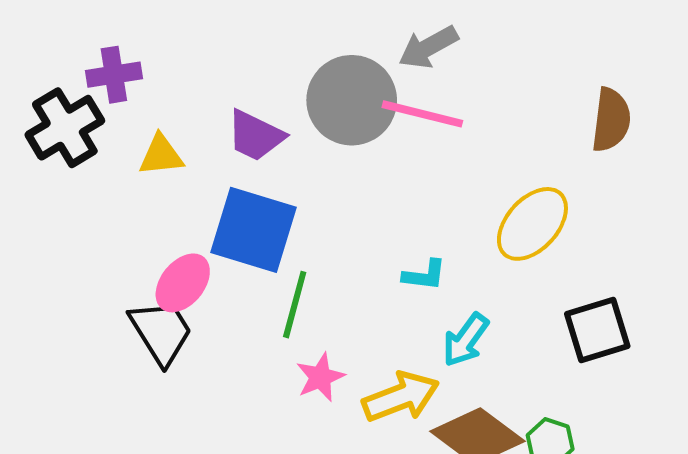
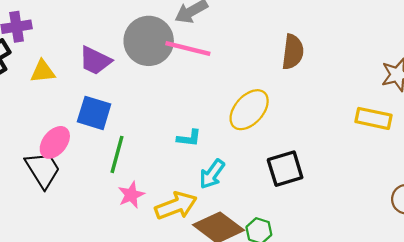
blue square: (253, 230) -> (94, 113), size x0.7

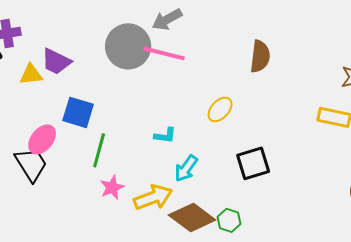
purple trapezoid: (95, 61) -> (56, 61), moved
yellow ellipse: (249, 110) -> (220, 109), size x0.7

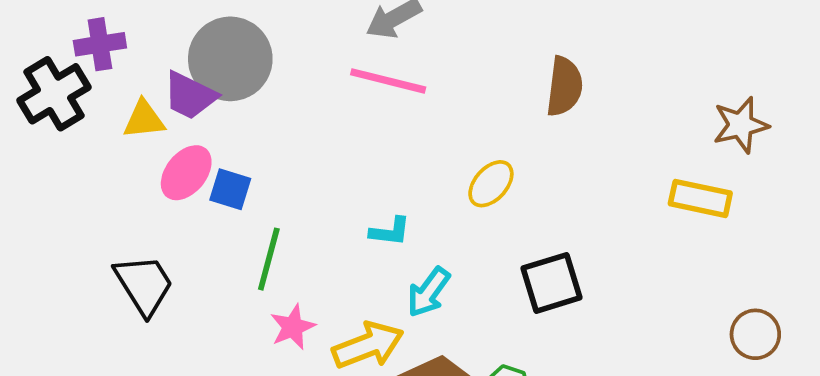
gray circle: (128, 46) -> (230, 59), moved
blue square: (78, 112) -> (230, 189), size x0.7
pink ellipse: (42, 139) -> (186, 173), moved

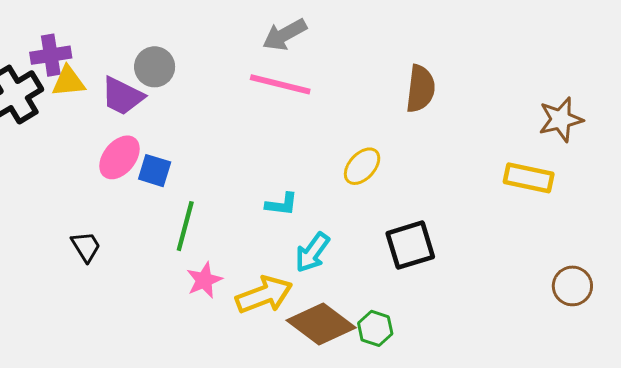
gray circle: (230, 59) -> (155, 67), size x0.6
yellow triangle: (144, 119) -> (68, 81), moved
black trapezoid: (144, 285) -> (86, 247), size x0.6

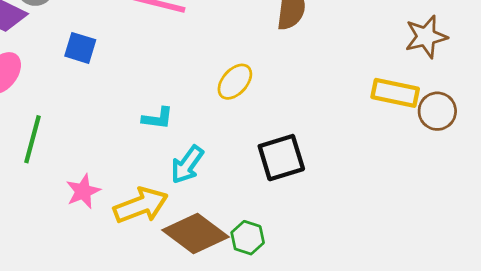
blue square: (155, 171) -> (80, 48), moved
green line: (185, 226) -> (32, 139), moved
brown circle: (572, 286) -> (437, 111), moved

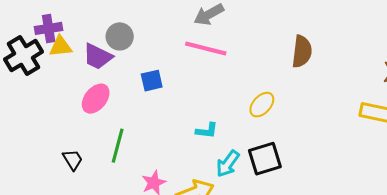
blue square: (80, 48) -> (152, 81), turned -30
black square: (281, 158) -> (265, 159), moved

